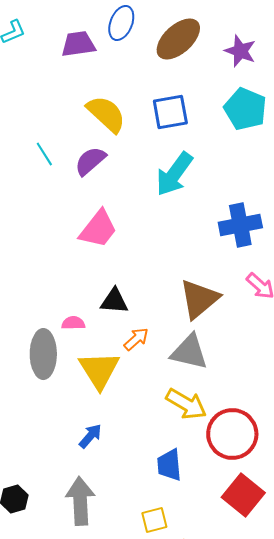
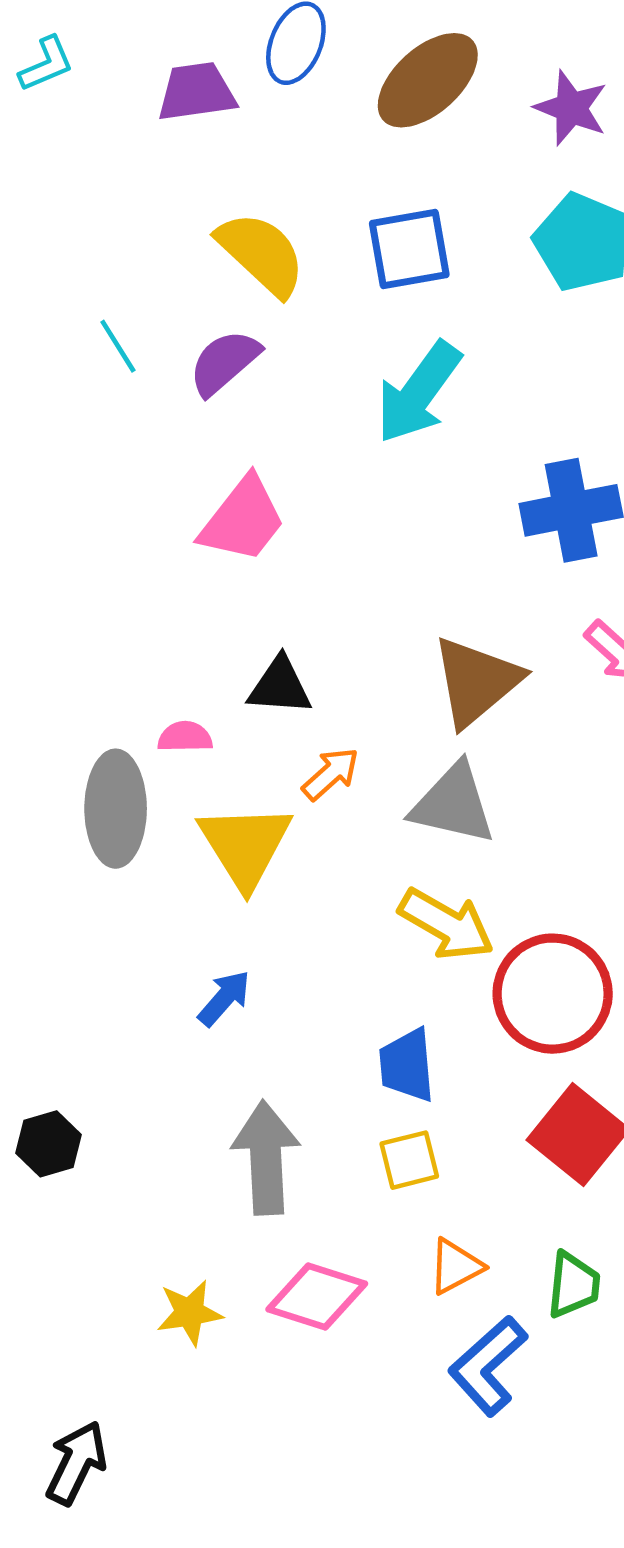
gray arrow: (80, 501) -> (266, 1158), moved
yellow square: (154, 520) -> (409, 1160), moved

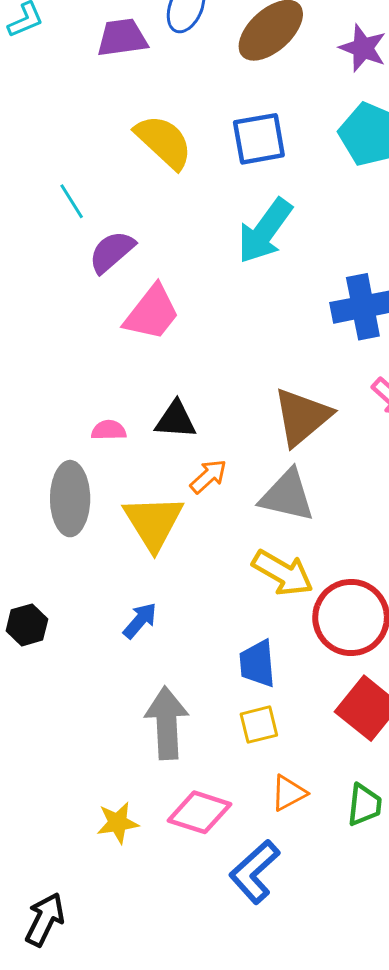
purple semicircle: (224, 362) -> (112, 252), moved
pink semicircle: (185, 737) -> (109, 430), moved
black hexagon: (49, 1144) -> (27, 625), moved
blue L-shape: (488, 1366) -> (254, 872), moved

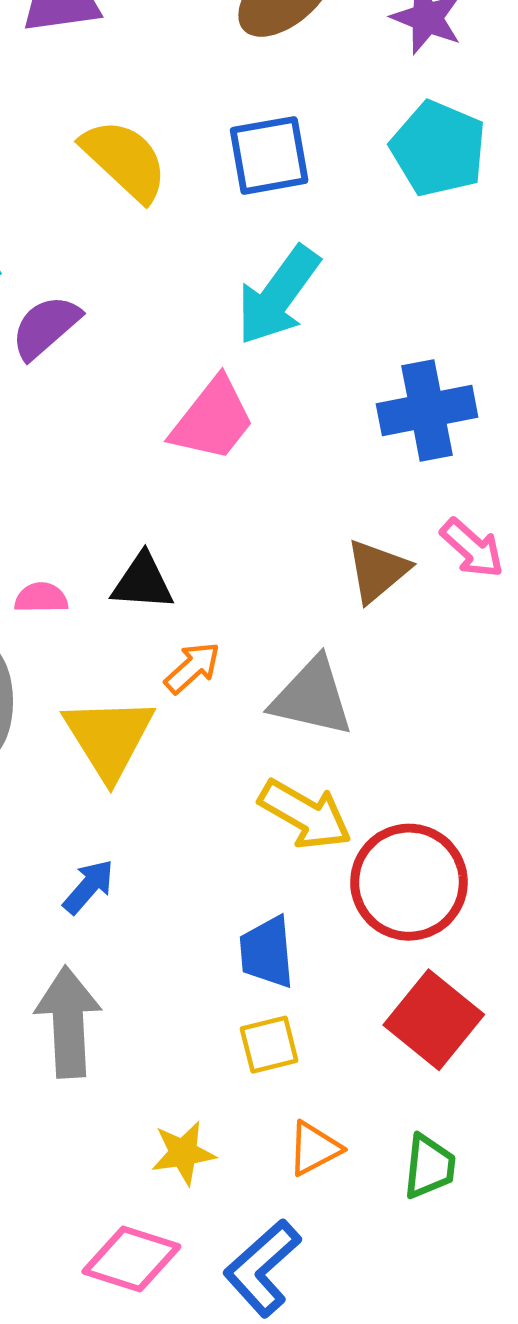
pink trapezoid: (152, 313) -> (213, 420), moved
brown triangle: (302, 417) -> (377, 571), moved, size x0.7
gray arrow: (167, 723) -> (68, 1022), moved
pink diamond: (199, 812) -> (131, 1259), moved
yellow star: (118, 823) -> (183, 1153), moved

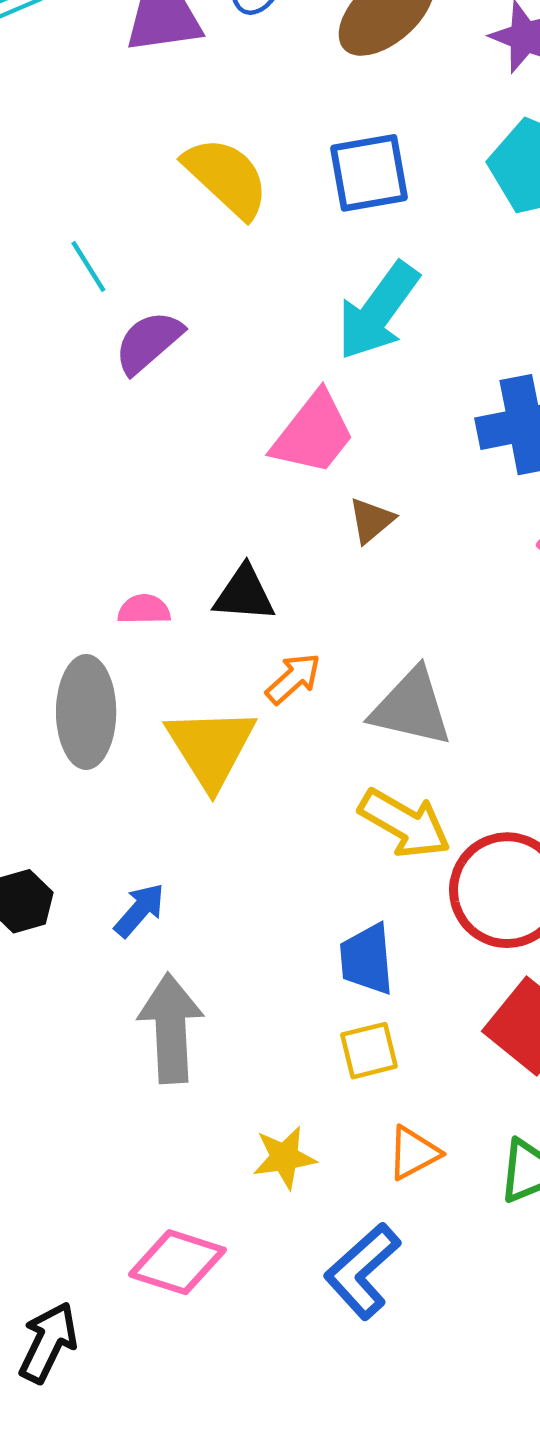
brown triangle: (377, 571) -> (371, 520), moved, size x0.7
blue arrow: (89, 887) -> (140, 910), moved
pink diamond: (131, 1259) -> (177, 1262), moved

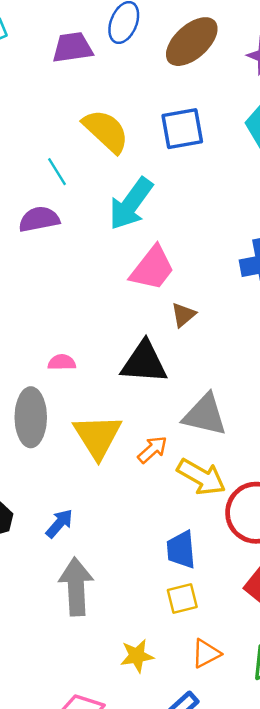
cyan line: (88, 266) -> (57, 172), moved
cyan arrow: (378, 311) -> (131, 204), moved
purple semicircle: (148, 342) -> (39, 219), moved, turned 30
black triangle: (244, 594) -> (144, 362), moved, size x1.4
orange arrow: (293, 679) -> (152, 449), moved

